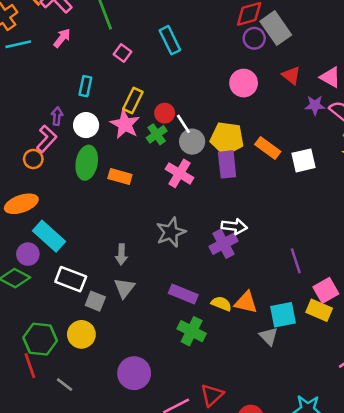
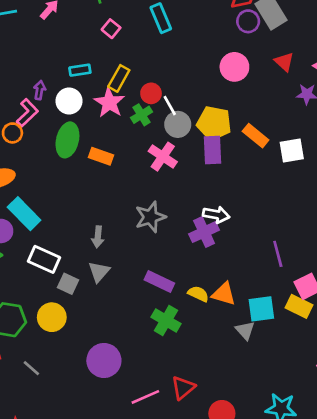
cyan rectangle: (85, 86) -> (80, 70), moved, turned 66

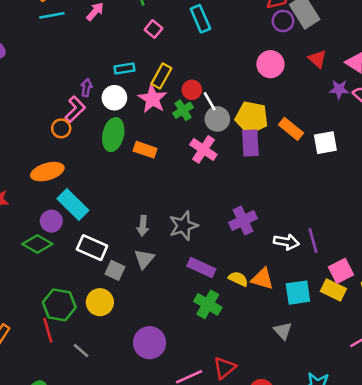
white arrow: (216, 215) -> (286, 242), moved
gray star: (150, 217) -> (183, 226), moved
gray triangle: (245, 330) -> (283, 331), moved

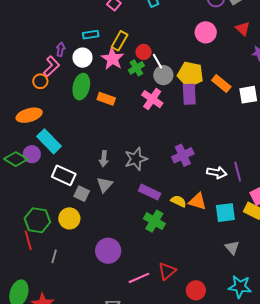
green diamond: (37, 244) -> (16, 159), moved
gray triangle: (283, 331) -> (232, 248), moved
gray line: (81, 350) -> (54, 256), turned 64

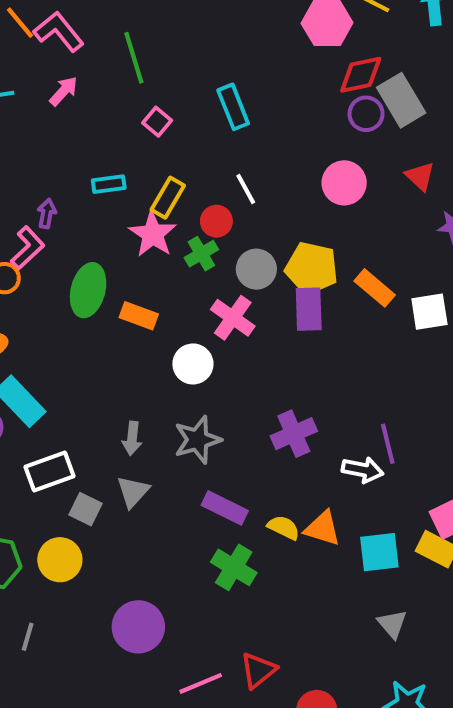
white circle: (82, 58) -> (193, 364), moved
white line: (157, 61) -> (246, 189), moved
purple line: (238, 172) -> (388, 444), moved
white rectangle: (64, 175) -> (49, 471), turned -45

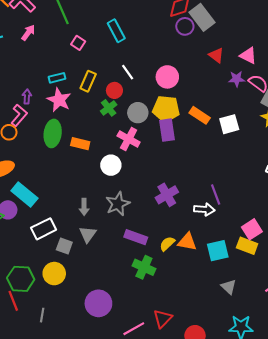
pink circle: (344, 183) -> (167, 77), moved
pink star: (153, 234) -> (59, 100), moved
yellow semicircle: (284, 528) -> (167, 244), turned -63

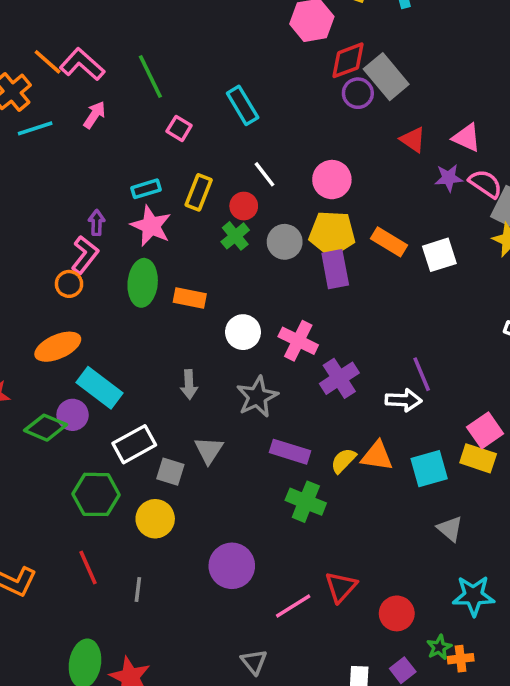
pink cross: (129, 139) -> (298, 341), moved
gray arrow: (84, 207) -> (189, 384), moved
green hexagon: (21, 279) -> (96, 494), moved

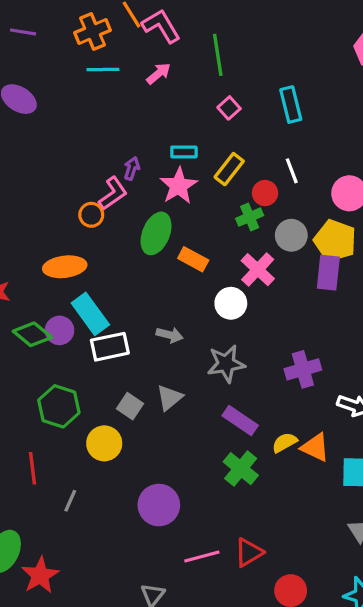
pink cross: (298, 341) -> (258, 270), moved
gray arrow: (189, 384) -> (170, 335), turned -90
white rectangle: (134, 444) -> (110, 347), moved

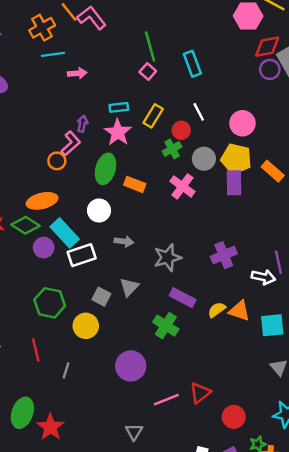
green line: (218, 55) -> (150, 47), moved
pink arrow: (159, 73) -> (77, 73), moved, turned 42
white circle: (231, 303) -> (99, 210), moved
green diamond: (32, 334) -> (25, 225), moved
green cross: (241, 469) -> (166, 326), moved

